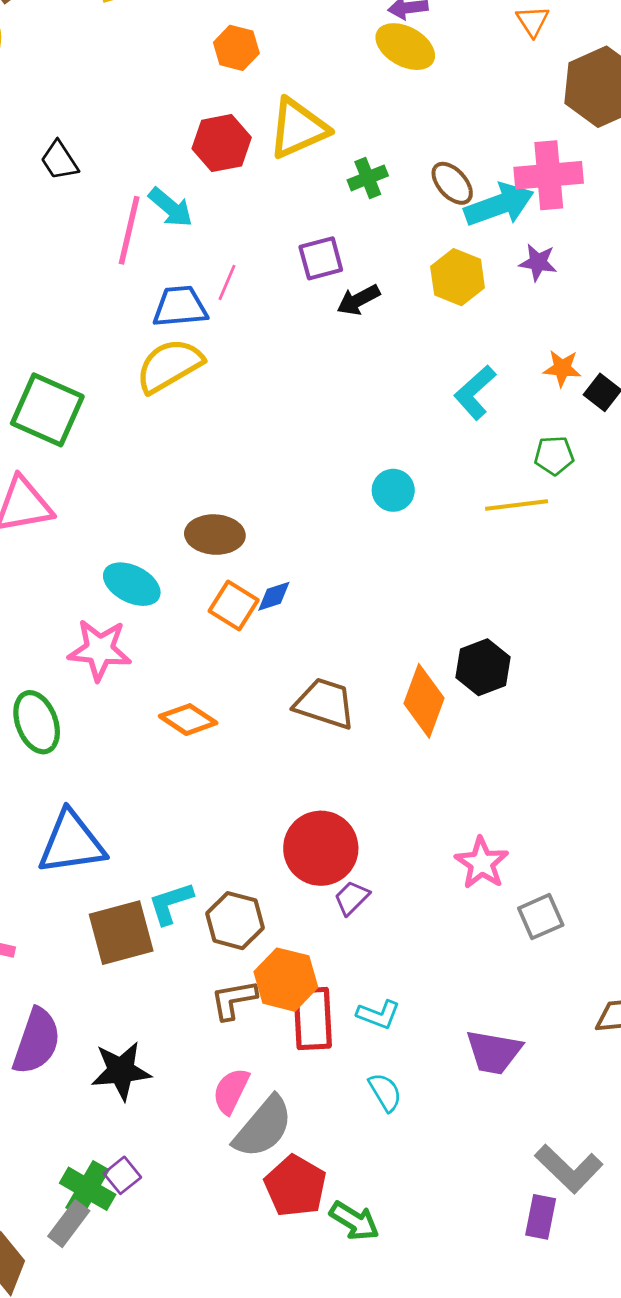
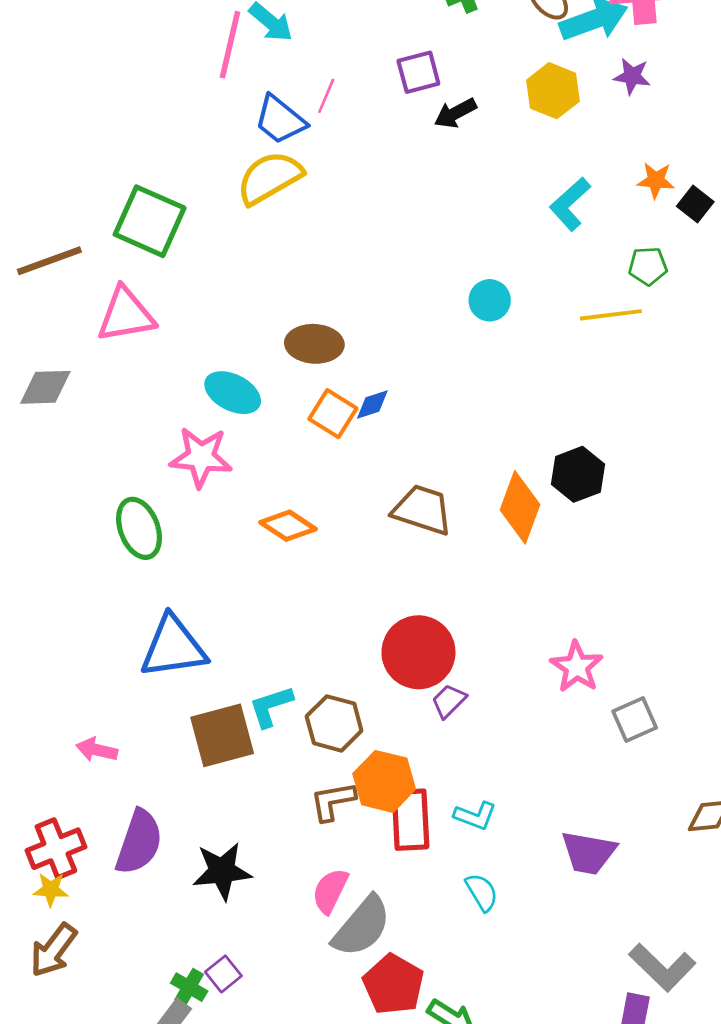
blue trapezoid: (180, 307) -> (280, 120), turned -136
green cross: (88, 1189) -> (189, 987), size x0.7

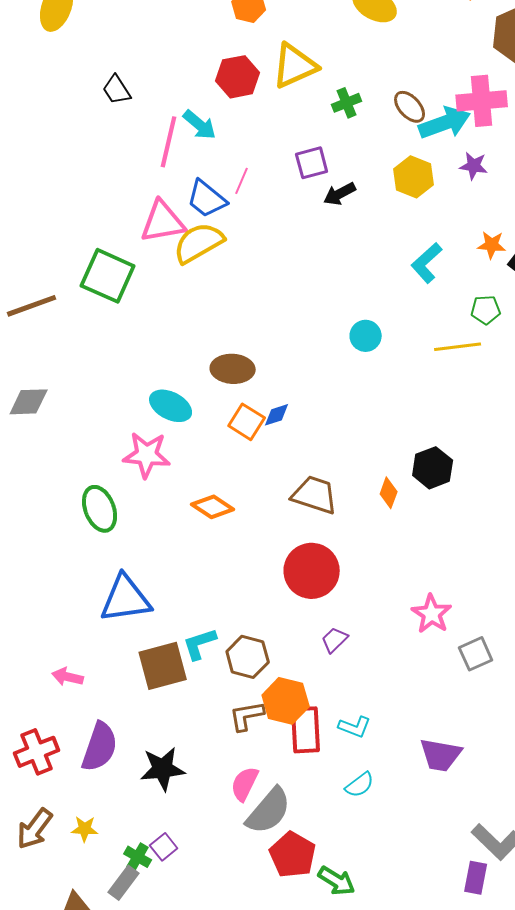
pink triangle: (126, 315) -> (163, 222), moved
orange diamond: (520, 507) -> (389, 493), size x0.6
red circle: (418, 652) -> (312, 571), moved
yellow star: (51, 890) -> (85, 829), moved
cyan semicircle: (482, 892) -> (360, 785), turned 84

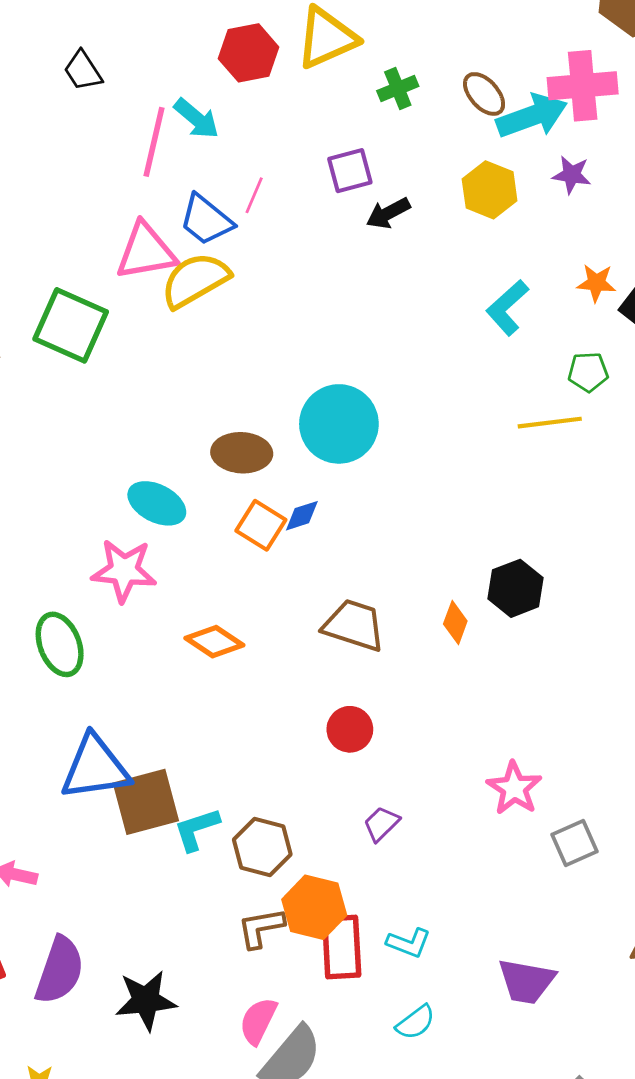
cyan circle: (366, 336) -> (339, 424), moved, size x1.8
red circle: (312, 571) -> (350, 729), size x0.6
brown square: (163, 666) -> (146, 802), moved

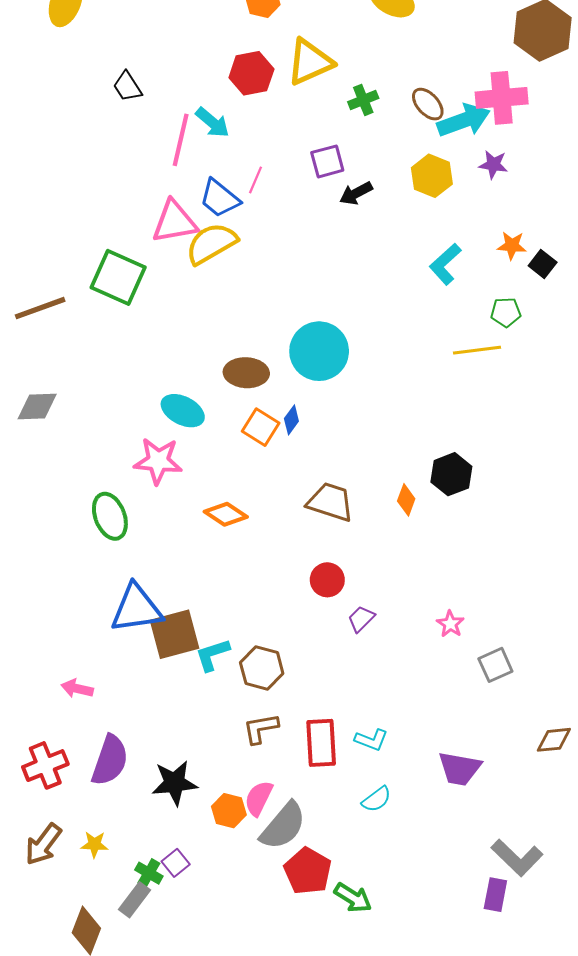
blue diamond: (302, 516) -> (291, 420), turned -36
pink star: (514, 788) -> (450, 624), size x0.7
purple trapezoid: (381, 824) -> (361, 619), moved
orange hexagon: (314, 907) -> (229, 811), moved, size x0.7

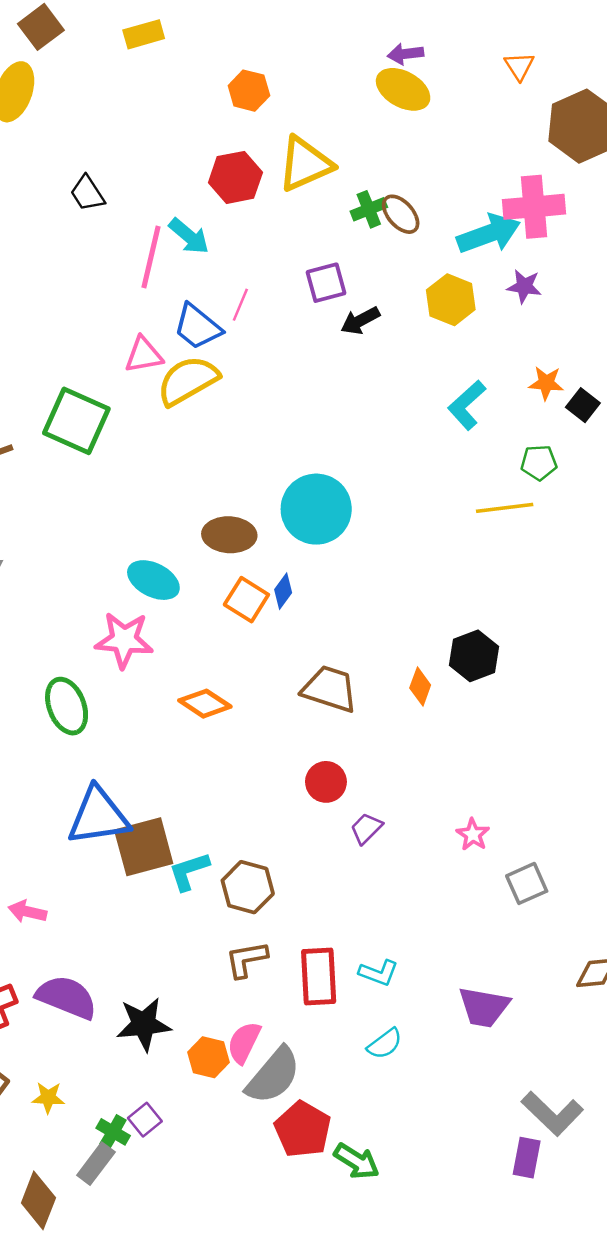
brown ellipse: (428, 104) -> (401, 214), moved
pink triangle: (175, 222) -> (144, 355), size x0.7
purple semicircle: (110, 760) -> (67, 997), turned -87

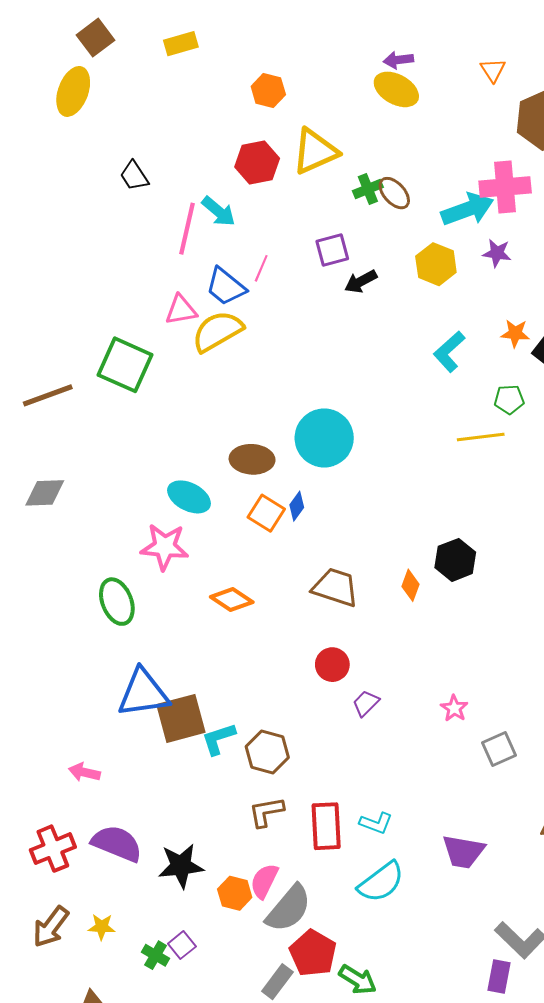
cyan semicircle: (385, 1044) -> (381, 882), size x1.6
gray rectangle: (96, 1164) -> (277, 982), moved

